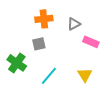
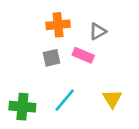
pink rectangle: (91, 42) -> (83, 55), moved
green cross: (17, 63) -> (22, 107), moved, turned -30

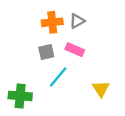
gray triangle: (98, 31) -> (77, 21), moved
cyan line: (65, 100) -> (58, 77), moved

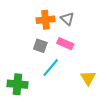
gray triangle: (77, 21) -> (67, 19), turned -48
gray square: (46, 52) -> (40, 46), turned 32

